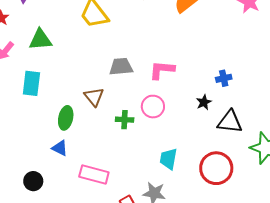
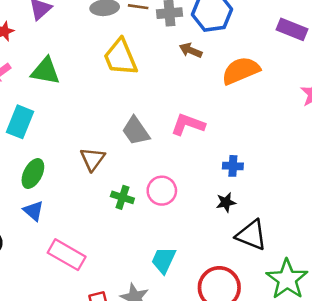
gray trapezoid: (121, 67) -> (136, 131), turned -135
pink L-shape: (162, 70) -> (188, 124), moved
blue cross: (224, 78) -> (233, 166), moved
green ellipse: (66, 118) -> (33, 174), moved

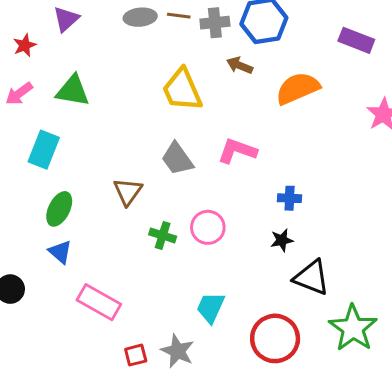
yellow trapezoid: (120, 57) -> (182, 90), moved

